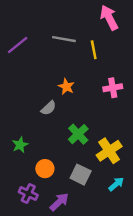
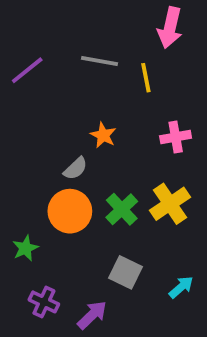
pink arrow: (109, 18) -> (170, 28), turned -140
green star: (20, 145) -> (25, 248), moved
yellow cross: (109, 151) -> (170, 204), moved
orange circle: (45, 169) -> (70, 211), moved, size x1.5

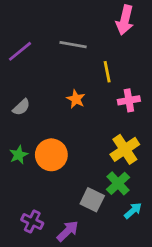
yellow line: (146, 78) -> (107, 72), moved
gray semicircle: (75, 168) -> (21, 107), moved
green cross: (122, 209) -> (118, 183), moved
green star: (25, 248) -> (19, 155), moved

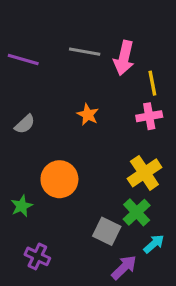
pink arrow: (125, 20) -> (124, 58), moved
purple line: (20, 51) -> (23, 60), turned 55
yellow line: (107, 72) -> (152, 83), moved
green star: (19, 155) -> (22, 206), moved
purple arrow: (68, 231) -> (124, 267), moved

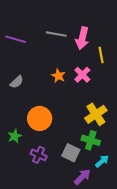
pink cross: (149, 116) -> (82, 75), moved, turned -35
green cross: (137, 212) -> (91, 140), turned -30
purple cross: (37, 256) -> (39, 155), moved

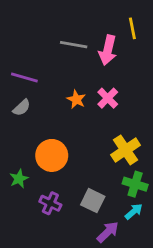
purple line: (16, 39) -> (24, 78), moved
yellow line: (101, 55) -> (132, 28), moved
green cross: (91, 140) -> (135, 184), moved

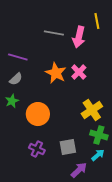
orange star: (76, 99) -> (56, 73), size x1.5
green star: (19, 179) -> (12, 101), moved
gray square: (93, 201) -> (68, 147), turned -36

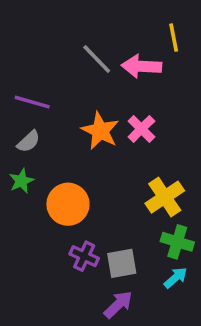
gray line: (54, 33) -> (97, 59), turned 36
pink arrow: (79, 37) -> (141, 66), turned 80
purple cross: (37, 149) -> (84, 256), moved
purple arrow: (79, 170) -> (118, 305), moved

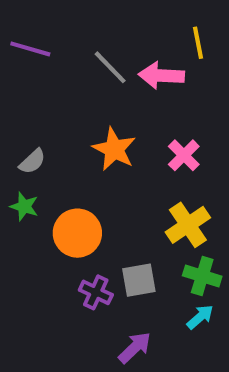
purple line: (32, 102) -> (30, 49), moved
pink cross: (141, 129) -> (184, 155), moved
green star: (21, 181) -> (24, 206), turned -30
gray square: (122, 263) -> (139, 280), moved

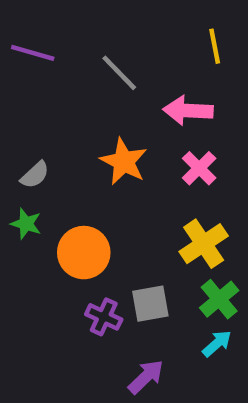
pink arrow: (161, 76) -> (188, 111), moved
green cross: (202, 276) -> (219, 299), turned 33

